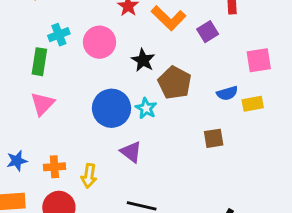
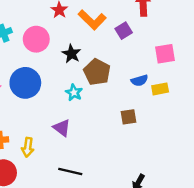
blue circle: (112, 108) -> (25, 83), moved

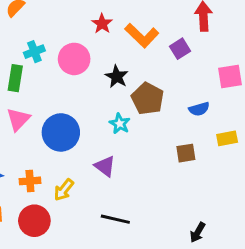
blue circle: (25, 83) -> (61, 132), moved
yellow rectangle: (160, 89) -> (227, 138), moved
yellow arrow: (28, 147) -> (64, 190), turned 30

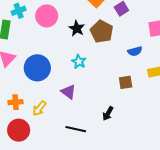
brown pentagon: (148, 99) -> (102, 32), moved
black arrow: (198, 232) -> (108, 114), moved

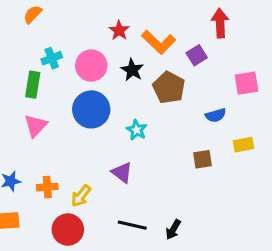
black star: (77, 28) -> (132, 70), moved
blue circle: (37, 68) -> (91, 109), moved
black arrow: (108, 114) -> (173, 230), moved
red circle: (19, 130) -> (68, 230), moved

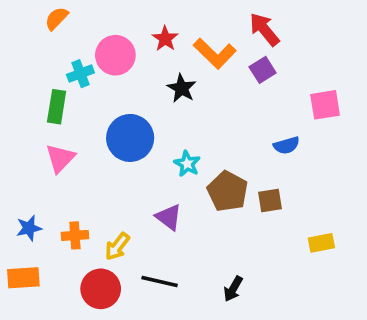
red arrow: (220, 23) -> (264, 29), moved, turned -36
pink circle: (91, 66) -> (115, 55), moved
brown pentagon: (169, 88) -> (228, 191), moved
yellow rectangle: (243, 145) -> (321, 243), moved
black line: (132, 225) -> (160, 281), moved

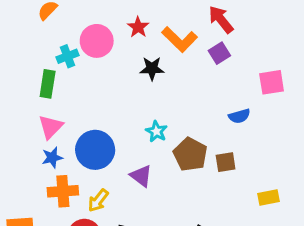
black star: (182, 88) -> (152, 69), turned -30
blue circle: (130, 138) -> (95, 150), moved
blue star: (29, 228) -> (52, 158), moved
orange cross: (75, 235) -> (63, 191), size x1.4

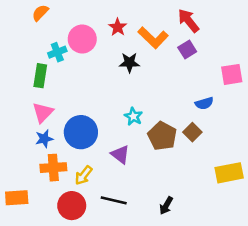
brown square: (226, 162) -> (192, 132), moved, turned -36
yellow rectangle: (268, 197) -> (229, 173), size x1.5

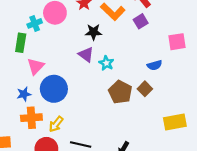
pink triangle: (43, 112) -> (36, 66), moved
cyan star: (133, 116) -> (106, 63), moved
purple triangle: (120, 154) -> (86, 55), moved

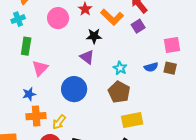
cyan cross: (35, 23) -> (18, 19), moved
cyan star: (106, 63) -> (120, 68), moved
blue circle: (54, 89) -> (74, 89), moved
brown square: (145, 89) -> (170, 68), moved, turned -32
yellow rectangle: (175, 122) -> (132, 120), moved

